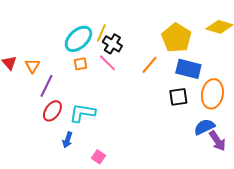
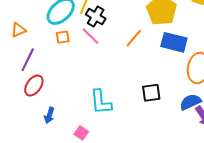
orange triangle: (32, 66) -> (18, 30), moved, turned 35
black square: (178, 97) -> (151, 93), moved
cyan L-shape: (82, 113) -> (101, 102), moved, turned -104

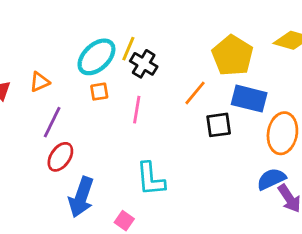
pink line: (90, 36) -> (137, 110), moved, turned 54
black square: (151, 93) -> (219, 125), moved
blue arrow: (49, 115) -> (81, 197), size x1.8

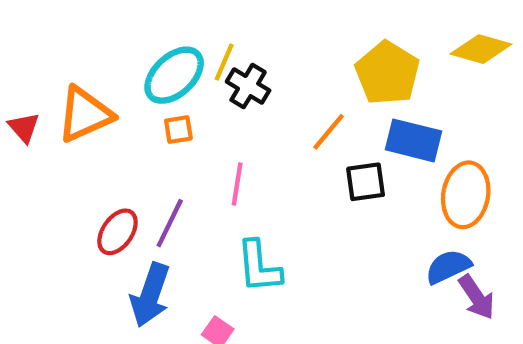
orange triangle: (40, 82) -> (85, 114), size x1.8
pink line: (137, 110) -> (237, 184), moved
purple line: (52, 122) -> (170, 223), moved

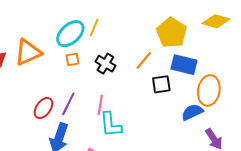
black cross: (248, 86) -> (105, 64), moved
pink line: (237, 184) -> (100, 105), moved
blue semicircle: (448, 267) -> (192, 112), moved

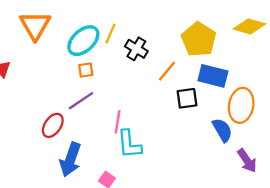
orange triangle: (28, 52) -> (35, 25), moved, turned -36
black cross: (105, 64) -> (136, 49), moved
purple line: (68, 104) -> (81, 101), moved, turned 30
blue semicircle: (192, 112) -> (222, 130), turned 85

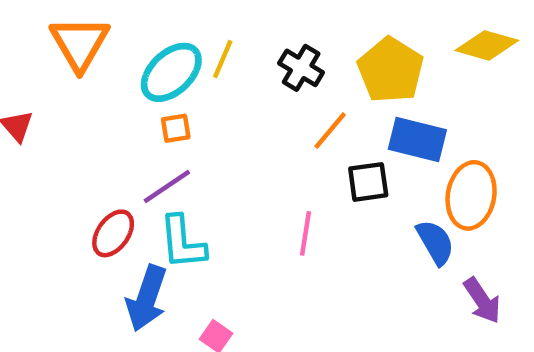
black cross: (136, 49) -> (301, 68), moved
pink line: (118, 122) -> (306, 233), moved
cyan L-shape: (129, 144) -> (182, 242), moved

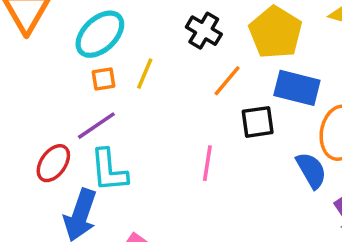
yellow line: (223, 59) -> (145, 74), moved

